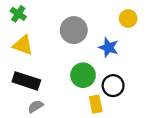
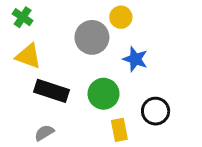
yellow circle: (128, 19) -> (121, 17), moved
black rectangle: (26, 81) -> (52, 91), moved
black circle: (113, 86) -> (156, 111), moved

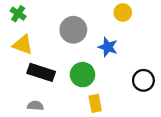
yellow circle: (121, 17) -> (123, 13), moved
black circle: (156, 111) -> (143, 80), moved
gray semicircle: (44, 133) -> (35, 106), turned 35

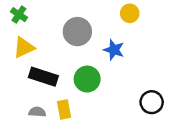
yellow triangle: (23, 45) -> (24, 47), turned -45
black circle: (143, 80) -> (152, 102), moved
yellow rectangle: (95, 103) -> (64, 109), moved

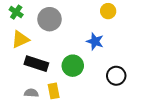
gray circle: (77, 32) -> (50, 19), moved
black circle: (152, 102) -> (116, 76), moved

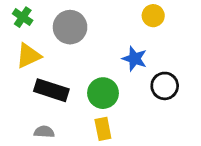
black circle: (116, 76) -> (165, 86), moved
yellow rectangle: (54, 91) -> (103, 129), moved

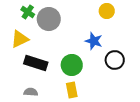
green cross: (23, 17) -> (28, 12), moved

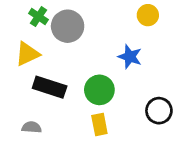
black circle: (115, 60) -> (159, 111), moved
gray semicircle: (31, 92) -> (32, 127), moved

